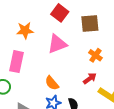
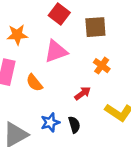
red arrow: (90, 78) -> (83, 93), moved
orange semicircle: (52, 83) -> (34, 83), moved

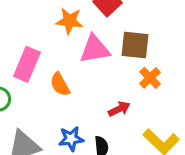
brown square: (95, 27) -> (135, 45), moved
orange star: (17, 35) -> (69, 21), moved

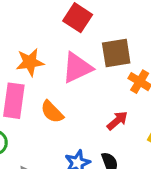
orange star: (69, 21) -> (30, 62), moved

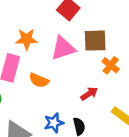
orange semicircle: (52, 112) -> (39, 80), turned -30

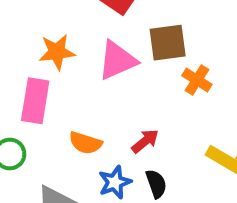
orange semicircle: (39, 80) -> (85, 143), moved
red arrow: (89, 94) -> (145, 141), moved

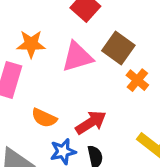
brown square: (168, 43) -> (118, 48), turned 36
red arrow: (145, 141) -> (91, 123), size x1.4

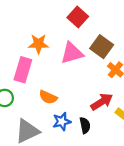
red arrow: (91, 123) -> (102, 102), moved

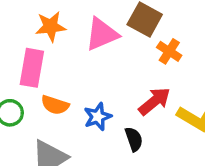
orange semicircle: (48, 97) -> (55, 105), moved
blue star: (62, 121) -> (98, 117), moved

